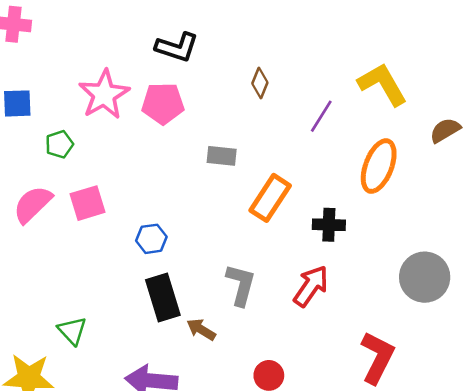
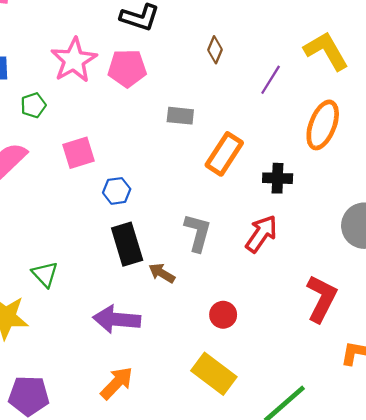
pink square: (88, 203) -> (78, 153), moved

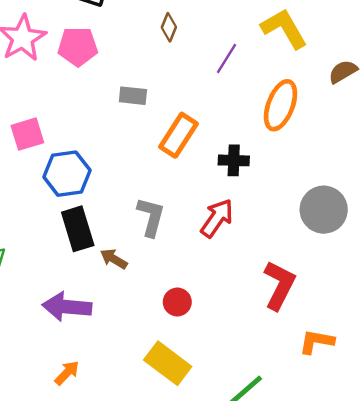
blue hexagon: (117, 191) -> (67, 174), size x1.6
orange arrow: (117, 383) -> (67, 373), size x0.7

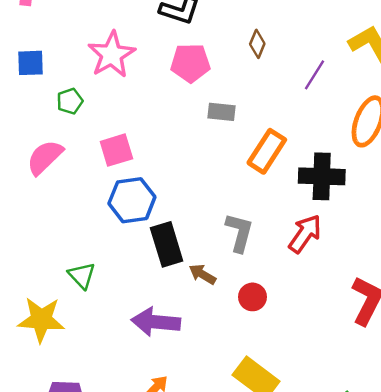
pink pentagon: (78, 46) -> (190, 63), moved
black cross: (234, 160) -> (322, 176), size x1.5
blue hexagon: (67, 174) -> (132, 200), moved
red circle: (177, 302) -> (253, 297), moved

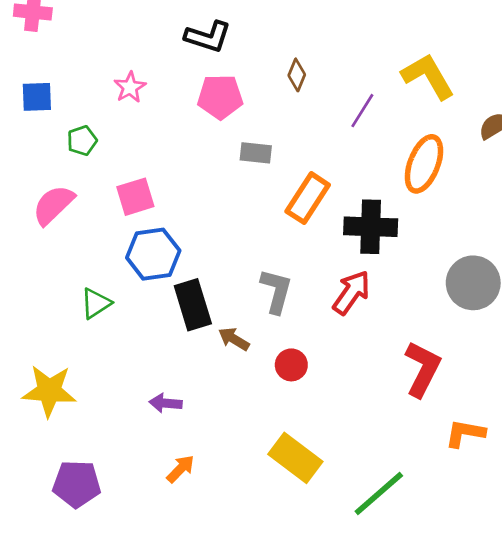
pink star: (112, 55) -> (130, 87), size x0.6
green triangle: (82, 275) -> (96, 303), moved, turned 40
purple arrow: (156, 322) -> (165, 403), moved, size x0.6

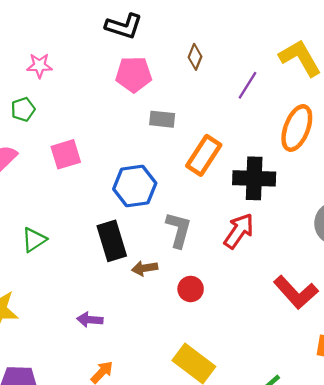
pink star: (130, 87) -> (39, 66), moved, turned 30
blue hexagon: (153, 254) -> (135, 186), moved
brown arrow: (234, 339) -> (145, 268), turned -40
red L-shape: (423, 369) -> (296, 292), turned 111

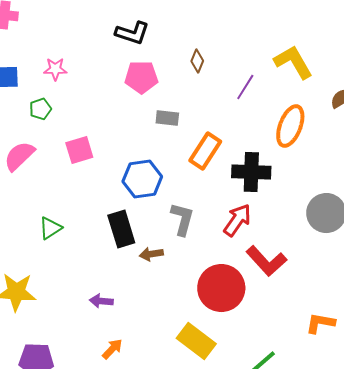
red circle: (191, 289) -> (221, 288), moved, size x2.0
red L-shape: (296, 292) -> (266, 261), moved

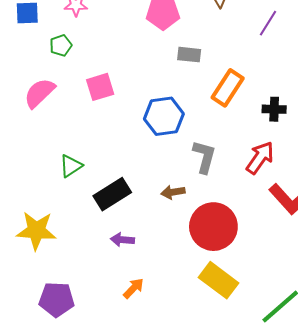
black cross: (251, 172) -> (274, 109), size x0.6
black rectangle: (121, 229) -> (112, 194), moved, turned 75
red circle: (221, 288) -> (213, 227), moved

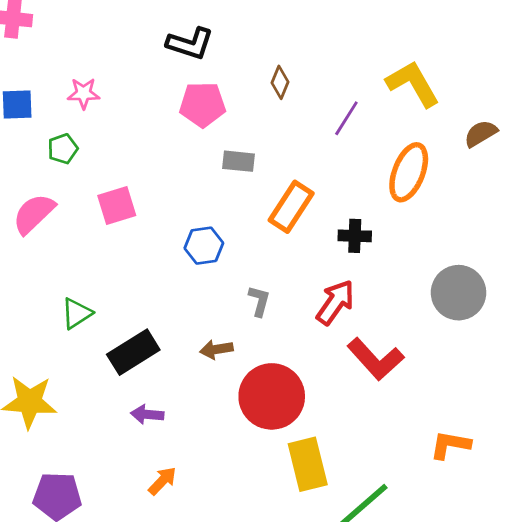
blue hexagon: (164, 116) -> (204, 246), size x0.7
gray L-shape: (204, 157) -> (259, 301), size x0.7
yellow rectangle: (219, 280) -> (308, 464), moved, turned 39

